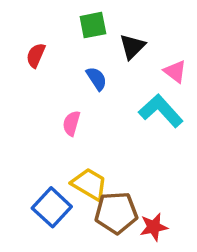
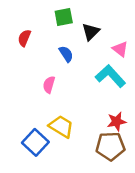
brown pentagon: (116, 213) -> (110, 146), moved
red star: (154, 227) -> (117, 122), moved

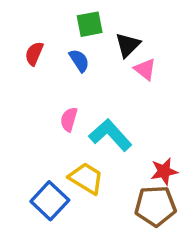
pink triangle: (120, 49) -> (145, 69), moved
blue semicircle: (66, 54) -> (79, 61), moved
cyan L-shape: (110, 76) -> (110, 135), moved

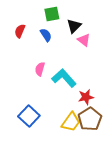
red star: (164, 171) -> (86, 97), moved
yellow trapezoid: (86, 178) -> (71, 122), moved, turned 95
brown pentagon: (155, 206) -> (90, 119), turned -30

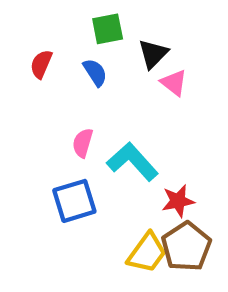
blue square: (29, 116) -> (74, 201), moved, turned 30

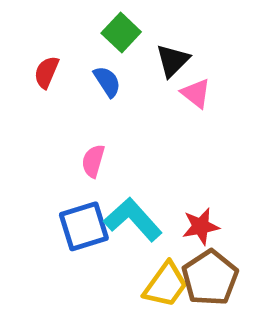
green square: (108, 29) -> (121, 33), turned -36
cyan L-shape: (132, 162) -> (133, 219), moved

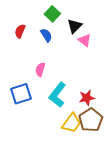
cyan L-shape: (133, 219) -> (57, 95), turned -100
blue square: (84, 226) -> (21, 94), moved

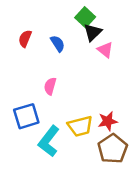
green square: (52, 14) -> (85, 17), moved
cyan L-shape: (57, 95) -> (49, 141), moved
yellow trapezoid: (72, 123) -> (80, 126), moved, turned 40

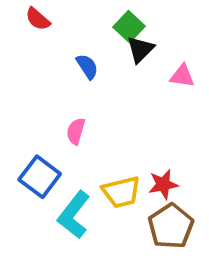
red semicircle: (25, 39) -> (38, 19), moved, turned -72
pink triangle: (105, 50) -> (182, 76), moved, turned -30
blue square: (26, 116) -> (40, 177), turned -36

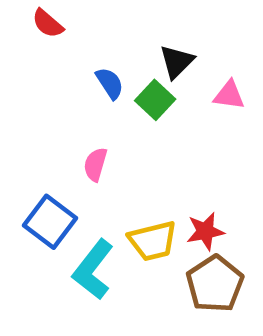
green square: (129, 27) -> (155, 100), moved

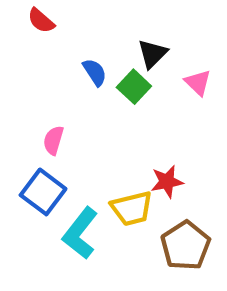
pink triangle: (229, 95) -> (198, 83), turned 36
pink semicircle: (95, 164) -> (53, 140), moved
red star: (205, 231) -> (167, 182), moved

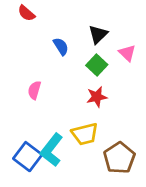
green square: (134, 87) -> (97, 65), moved
red star: (167, 182) -> (97, 97), moved
blue square: (43, 192) -> (28, 157), moved

